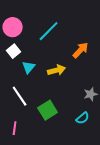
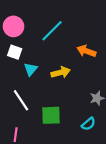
orange arrow: (81, 50) -> (86, 51), turned -114
white square: (14, 51) -> (15, 52), turned -32
green square: (48, 110) -> (51, 115), turned 30

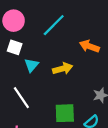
green square: (51, 115) -> (65, 113), moved

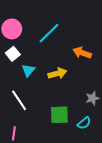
white square: (15, 47) -> (13, 54), turned 32

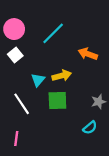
cyan triangle: (28, 70) -> (38, 80), moved
green square: (59, 115) -> (57, 101), moved

